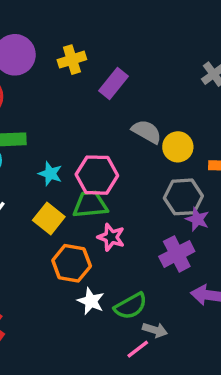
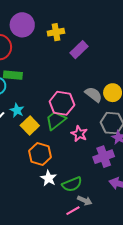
gray semicircle: (147, 132) -> (93, 94), moved
cyan star: (50, 174) -> (17, 110), moved
green trapezoid: (90, 204) -> (56, 120), turned -40
pink star: (111, 237) -> (79, 134), moved

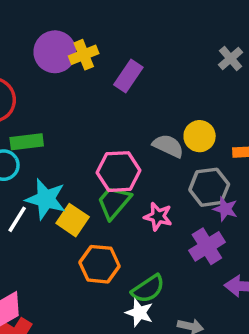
purple circle: (22, 25) -> (55, 52), moved
cyan star: (17, 110) -> (46, 199), size x1.6
white star: (49, 178) -> (139, 313), moved
green semicircle: (72, 184) -> (148, 289), moved

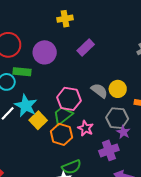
purple circle: (55, 52) -> (45, 52), moved
yellow cross: (84, 55) -> (65, 19), moved
orange hexagon: (100, 264) -> (62, 134), moved

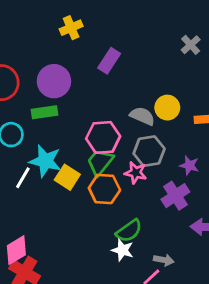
green rectangle: (22, 72) -> (44, 112), moved
gray hexagon: (117, 118) -> (149, 151), moved

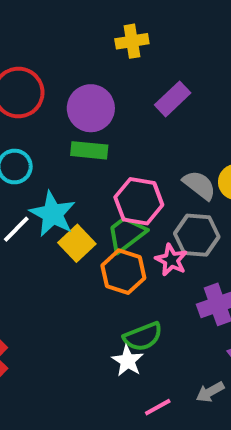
green rectangle: (44, 112) -> (89, 150), moved
gray arrow: (164, 260) -> (210, 392), moved, turned 126

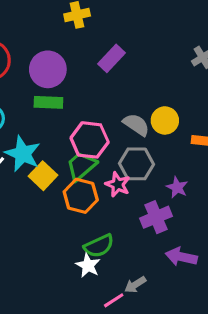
gray arrow: (210, 392) -> (135, 285), moved

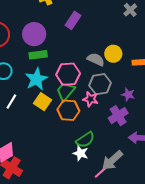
cyan star: (23, 154) -> (36, 79), moved, turned 30
gray arrow: (135, 285) -> (112, 160), size x1.6

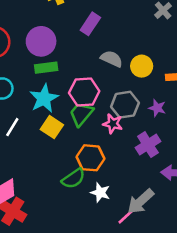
gray semicircle: (96, 59) -> (112, 59), moved
purple star: (128, 95) -> (157, 108), moved
orange hexagon: (68, 110) -> (91, 158), moved
green semicircle: (85, 140) -> (73, 179), moved

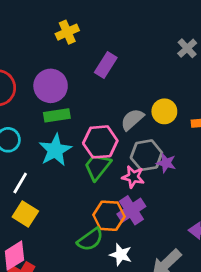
gray semicircle: (112, 59) -> (132, 119), moved, turned -65
purple star: (157, 108) -> (166, 163), moved
yellow square: (52, 127) -> (25, 214), moved
purple cross: (148, 145) -> (131, 210), moved

